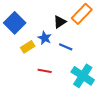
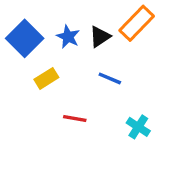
blue star: (45, 38) -> (68, 37), moved
cyan cross: (83, 76) -> (138, 127), size x0.6

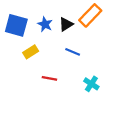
blue square: (25, 38) -> (16, 25), turned -30

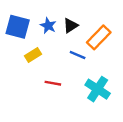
orange rectangle: (90, 15) -> (99, 37), moved
cyan cross: (91, 84) -> (98, 89), size x1.5

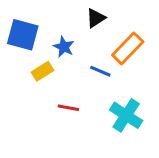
blue star: (48, 26) -> (64, 47), moved
black triangle: (71, 26) -> (96, 18), moved

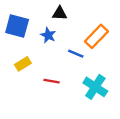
black triangle: (96, 18) -> (60, 13), moved, turned 35
yellow rectangle: (43, 71) -> (23, 64), moved

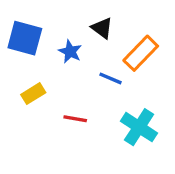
black triangle: (60, 13) -> (102, 28), moved, turned 35

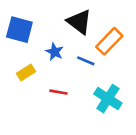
black triangle: (102, 28) -> (79, 22), size x1.5
blue star: (70, 52) -> (55, 52), moved

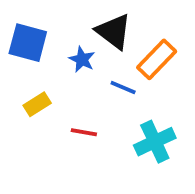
blue star: (55, 52) -> (82, 59), moved
cyan cross: (108, 99) -> (155, 142), turned 32

